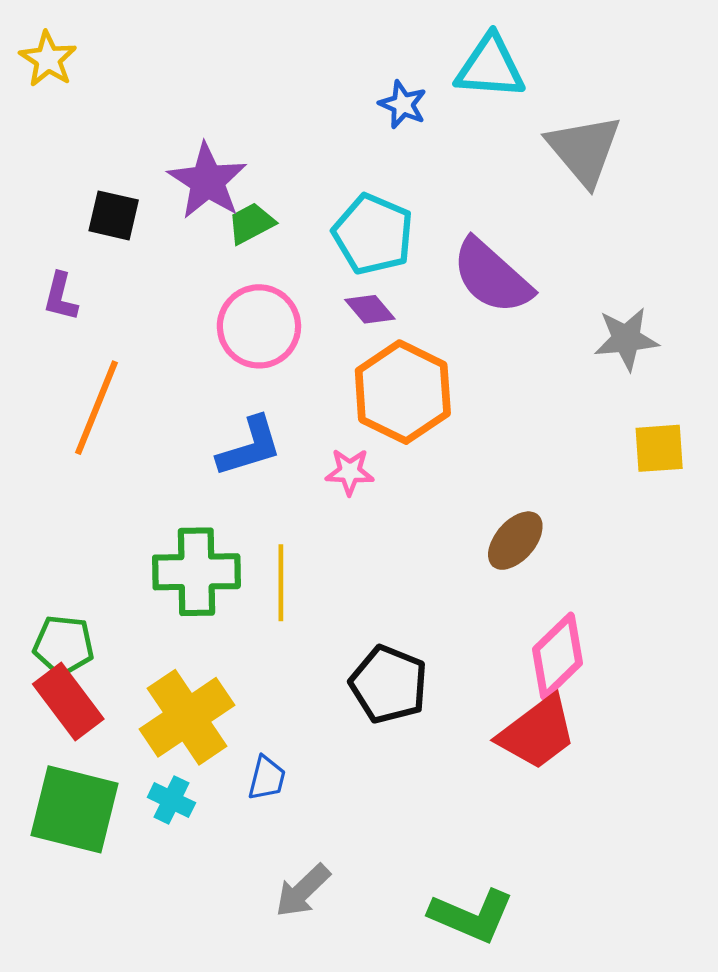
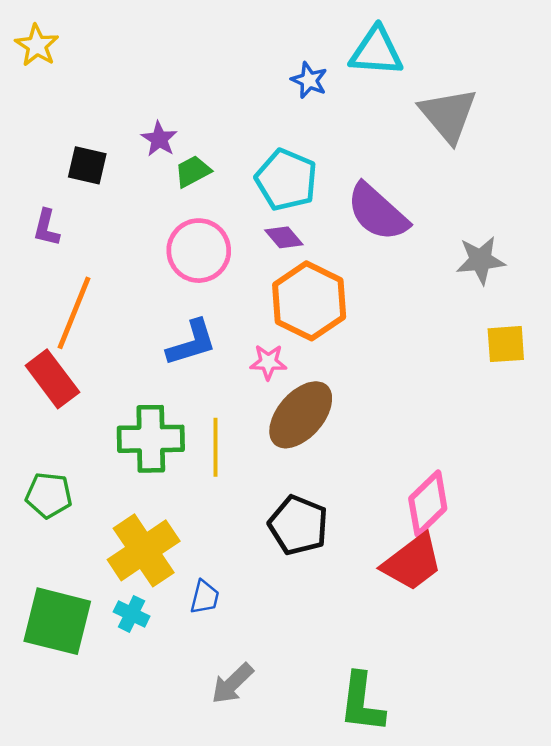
purple star: (207, 181) -> (159, 139), size x0.6
brown ellipse: (515, 541) -> (301, 415), moved, size x1.5
red rectangle: (68, 702) -> (52, 379), moved
green L-shape: (472, 916) -> (362, 703), turned 74

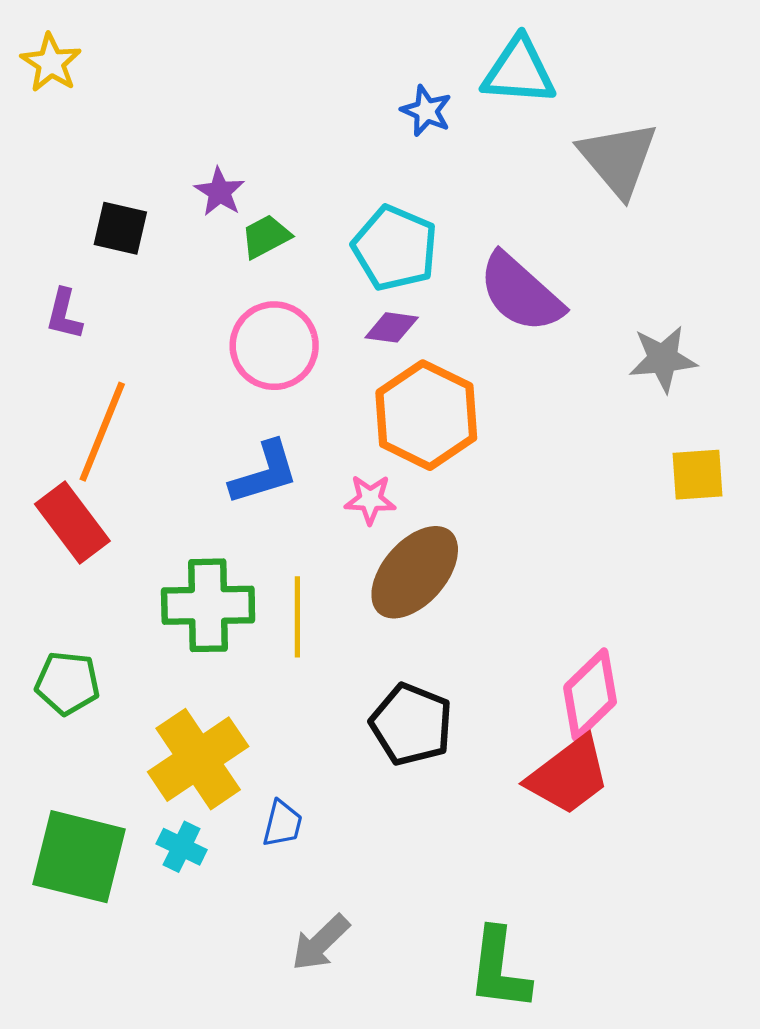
purple diamond: (284, 237) -> (392, 327), turned -42

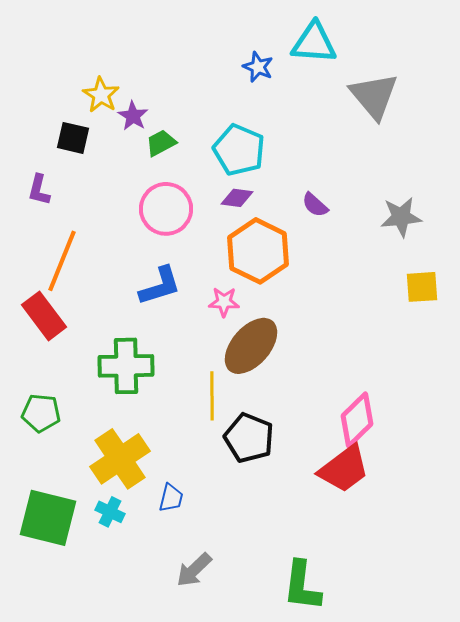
yellow star: (51, 63) -> (101, 95), moved
purple semicircle: (521, 293) -> (315, 205), moved, size x0.5
yellow line: (297, 617) -> (212, 396), moved

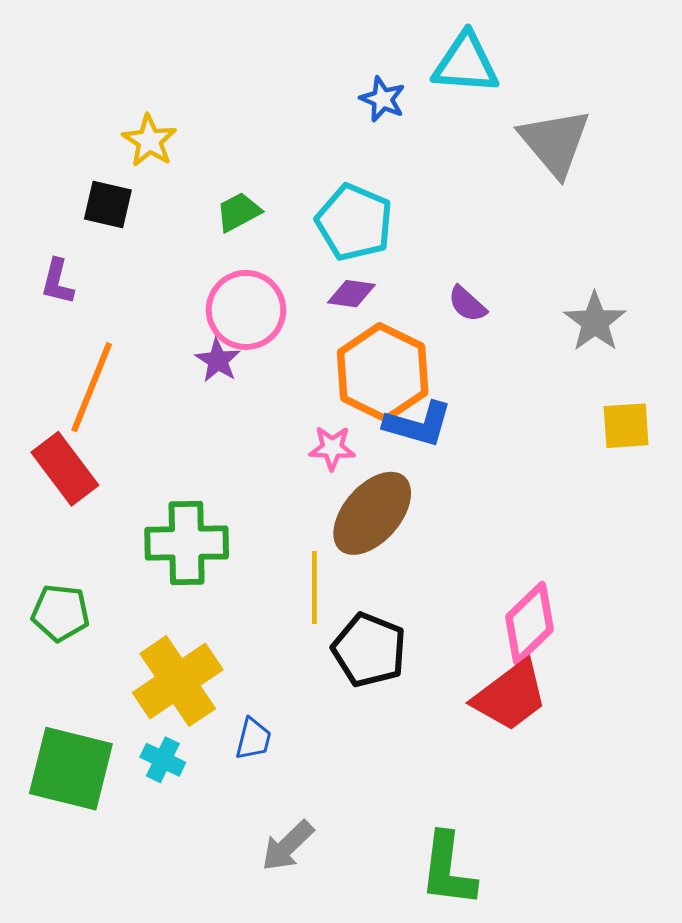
purple star: (133, 116) -> (218, 360), moved
gray star: (401, 217) -> (595, 322), turned -30
blue L-shape: (160, 286) -> (418, 424), moved, turned 33

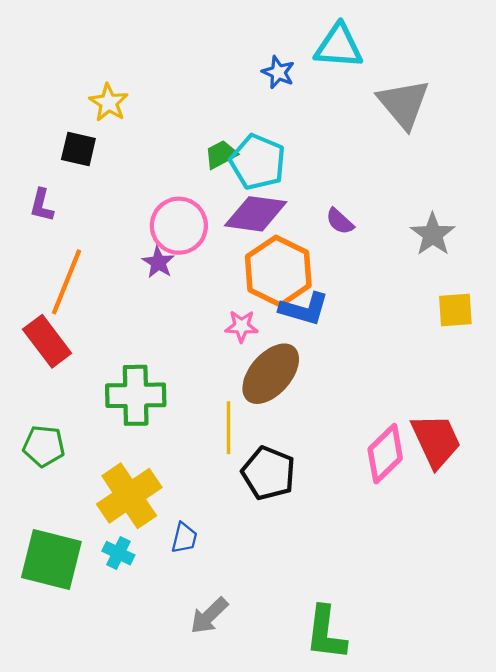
green trapezoid: (239, 212) -> (221, 154), moved
purple diamond: (351, 294) -> (256, 214), size x1.8
red trapezoid: (510, 696) -> (436, 441), moved, turned -78

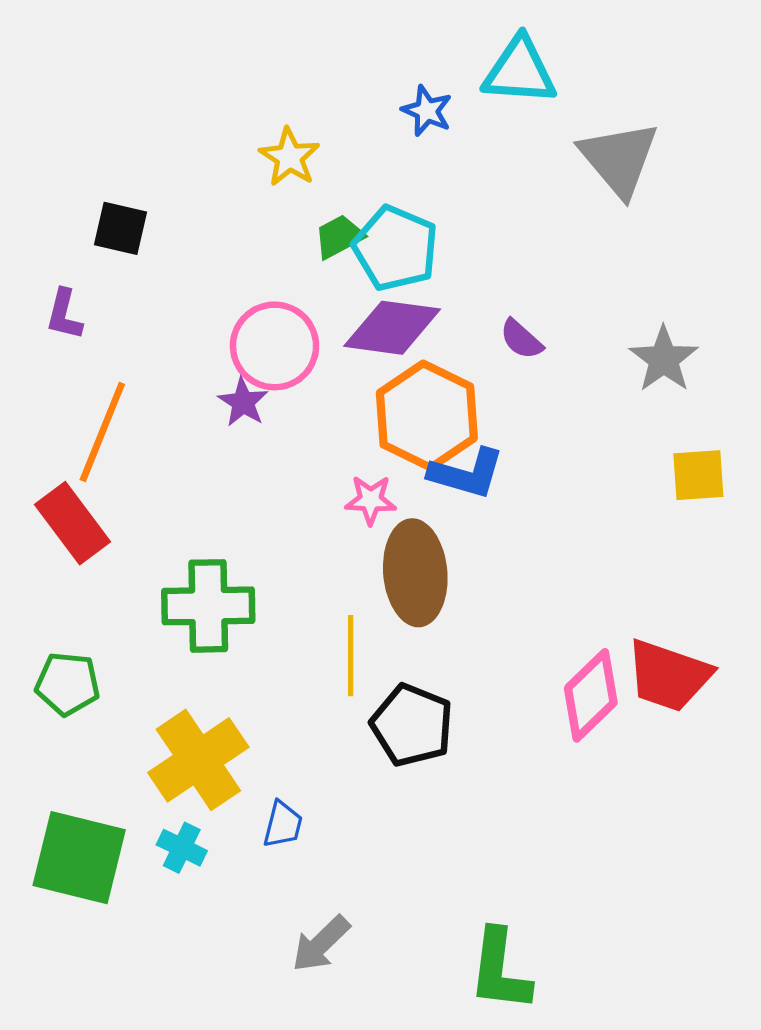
yellow star: (109, 103) -> (289, 157), moved
brown ellipse: (271, 374) -> (415, 573), turned -46
red trapezoid: (436, 441) -> (669, 675), turned 134

